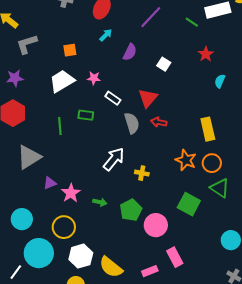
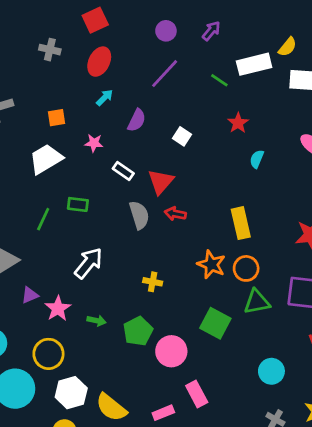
pink star: (94, 78) -> (94, 143), moved
white rectangle: (113, 98) -> (123, 171), moved
green line: (60, 126) -> (43, 219), turned 30
white arrow: (114, 159) -> (89, 263), moved
green triangle: (220, 188) -> (257, 302), turned -45

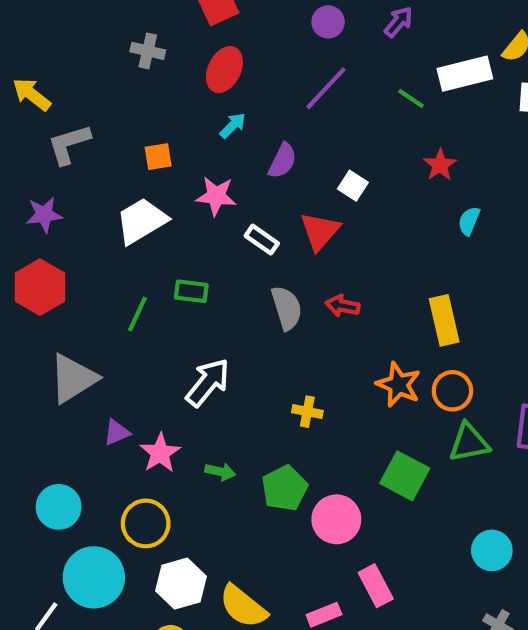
pink star: (94, 143) -> (216, 196), size x1.4
red triangle: (161, 182) -> (320, 231), moved

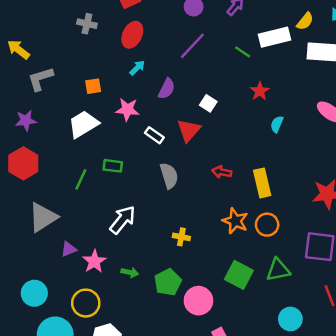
red arrow: (343, 306) -> (222, 172), moved
green triangle: (469, 443) -> (278, 270), moved

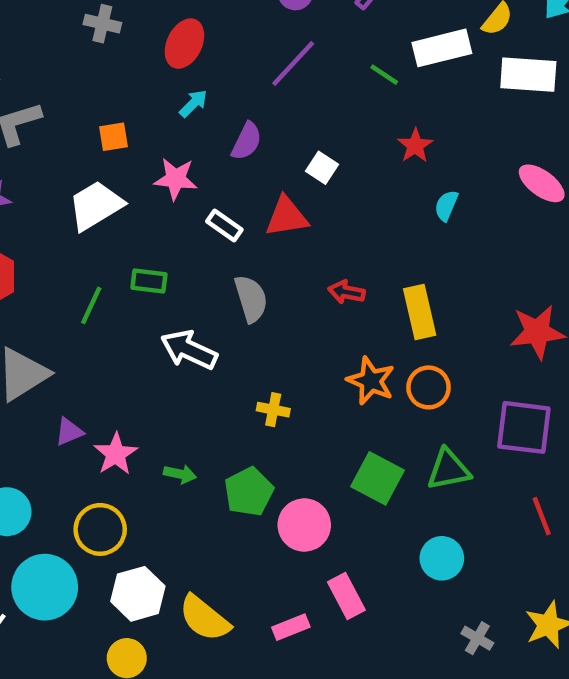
red triangle: (189, 130) -> (287, 217), turned 40
white arrow: (123, 220) -> (189, 350), moved, turned -104
cyan circle: (290, 319) -> (442, 558), moved

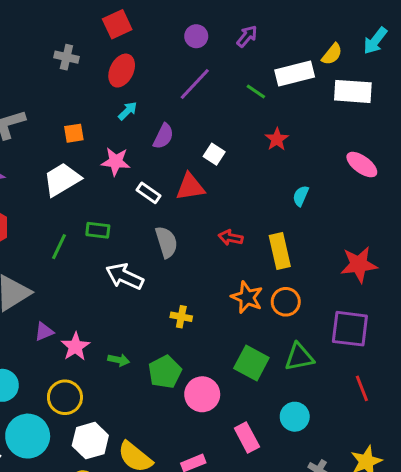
cyan semicircle: (446, 206) -> (301, 196), moved
pink rectangle: (346, 596) -> (247, 438), moved

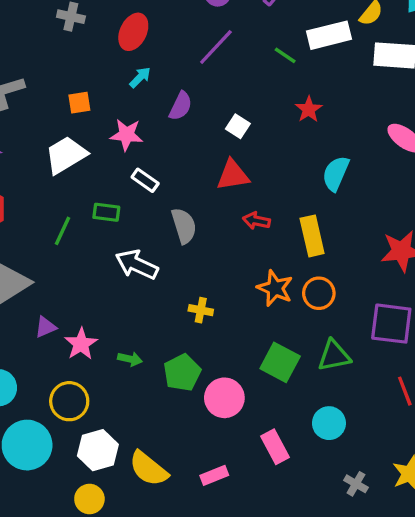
red triangle: (190, 187) -> (233, 175), moved
white rectangle: (148, 193) -> (145, 180), moved
cyan semicircle: (301, 196) -> (336, 173), size x1.5

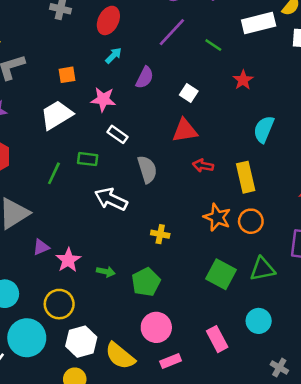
green line: (285, 55) -> (213, 45), moved
pink circle: (224, 398) -> (156, 327), moved

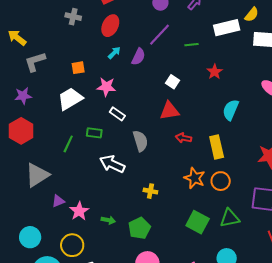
green line: (213, 45) -> (192, 45), turned -40
purple semicircle: (145, 77) -> (138, 57), moved

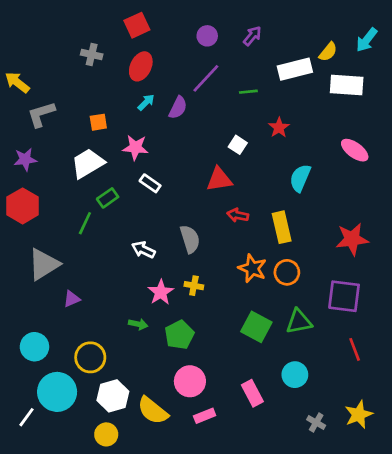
white square: (172, 82) -> (238, 145), moved
green rectangle: (94, 133) -> (108, 198), moved, turned -42
gray semicircle: (140, 141) -> (190, 239), moved
white arrow: (112, 164) -> (143, 250), size x0.7
pink star: (79, 211) -> (161, 292), moved

